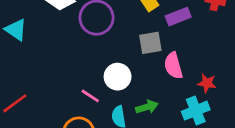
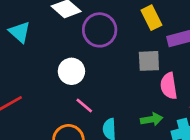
white circle: (118, 77) -> (71, 71), moved
green arrow: (147, 107) -> (152, 119), moved

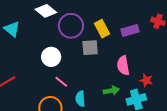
yellow rectangle: (151, 18) -> (102, 29), moved
gray square: (149, 61) -> (90, 48), moved

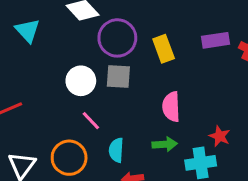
purple rectangle: (130, 30) -> (215, 40), moved
gray square: (90, 48) -> (118, 77), moved
pink semicircle: (123, 65) -> (171, 107), moved

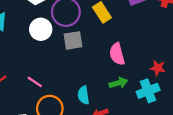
white circle: (81, 81) -> (41, 29), moved
pink line: (91, 121) -> (35, 82), moved

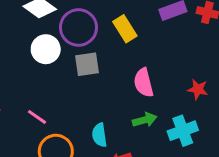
red star: (158, 68) -> (198, 89), moved

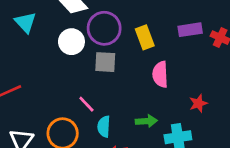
pink semicircle: (144, 83) -> (160, 74), moved
red star: (198, 89) -> (198, 103), turned 30
pink line: (37, 117) -> (86, 104), moved

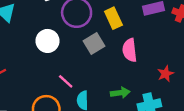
white circle: (71, 42) -> (48, 41), moved
gray square: (105, 62) -> (94, 43), moved, turned -30

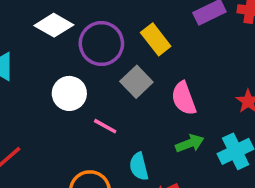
pink semicircle: (130, 50) -> (184, 98), moved
pink line: (66, 81) -> (105, 126), moved

